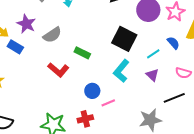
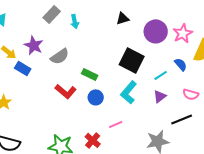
purple triangle: (152, 75) -> (160, 96), turned 40
blue circle: (92, 91) -> (96, 97), moved
red cross: (85, 119) -> (93, 140), turned -35

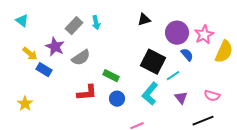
gray rectangle: (52, 14) -> (74, 26), moved
blue semicircle: (181, 64) -> (187, 55), moved
cyan line: (161, 75) -> (173, 76), moved
red L-shape: (66, 91) -> (87, 93), turned -45
purple triangle: (160, 96) -> (181, 98), turned -32

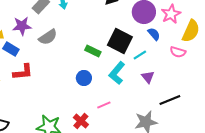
purple star: (55, 47) -> (22, 26), turned -30
green rectangle: (111, 76) -> (93, 51), moved
red L-shape: (87, 93) -> (23, 72), moved
pink semicircle: (212, 96) -> (178, 52), moved

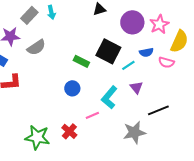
blue semicircle: (154, 34) -> (146, 52), moved, turned 120
cyan L-shape: (117, 73) -> (109, 97), moved

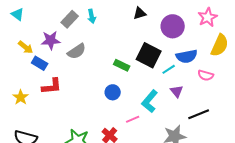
pink star: (159, 24) -> (208, 17), moved
blue semicircle: (146, 52) -> (187, 56), size x1.5
pink semicircle: (166, 62) -> (206, 75), moved

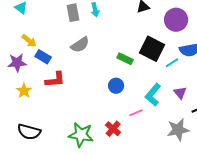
gray rectangle: (70, 19) -> (73, 13), turned -54
purple star: (51, 40) -> (17, 63), moved
purple triangle: (177, 91) -> (180, 93), moved

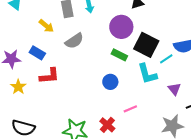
purple circle: (176, 20) -> (121, 27), moved
yellow arrow: (29, 41) -> (46, 26), moved
cyan L-shape: (153, 95) -> (147, 74), moved, turned -55

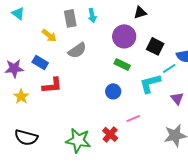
black square: (146, 45) -> (155, 46), moved, size x0.7
cyan L-shape: (147, 74) -> (150, 83), turned 90

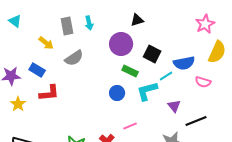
green rectangle: (122, 64) -> (130, 71), moved
blue circle: (113, 91) -> (117, 93), moved

